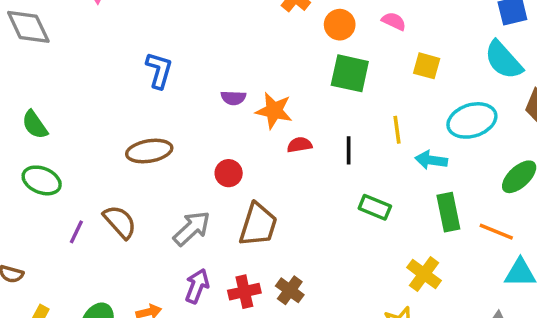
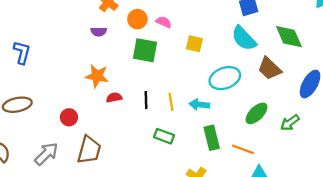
pink semicircle: (394, 21) -> (164, 22), moved
purple semicircle: (233, 98) -> (99, 32), moved
yellow line: (397, 130) -> (171, 102), moved

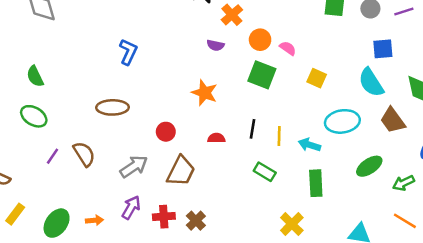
red semicircle: (114, 97) -> (216, 138), moved
orange line: (243, 149) -> (405, 221), moved

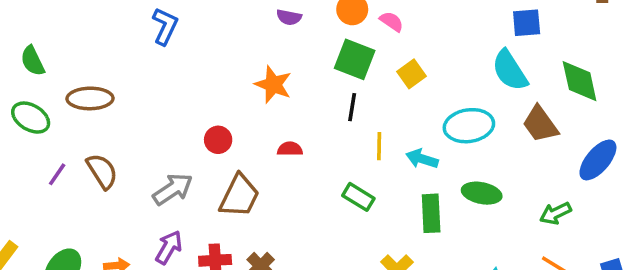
yellow square: (317, 78) -> (412, 74), moved, turned 30
brown ellipse: (113, 107) -> (90, 98), moved
black line: (253, 129) -> (352, 107), moved
green ellipse: (369, 166) -> (482, 193), moved, turned 45

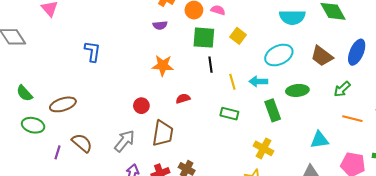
cyan semicircle: (510, 70) -> (292, 17), turned -40
brown trapezoid: (540, 124) -> (322, 56), moved

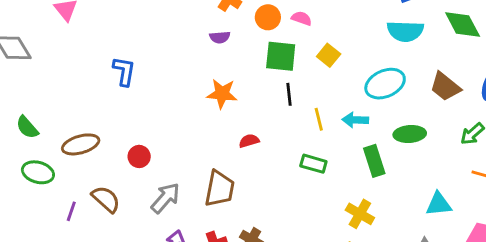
red circle: (141, 106) -> (139, 156), moved

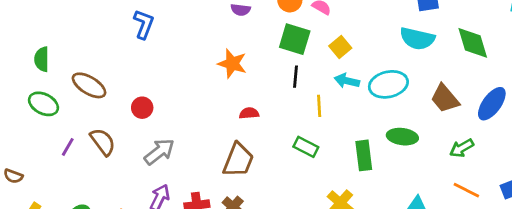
cyan arrow: (355, 120) -> (347, 81), moved
green semicircle: (27, 127) -> (42, 59), turned 30
brown ellipse: (81, 144) -> (89, 85), turned 36
brown trapezoid: (219, 189) -> (238, 160), moved

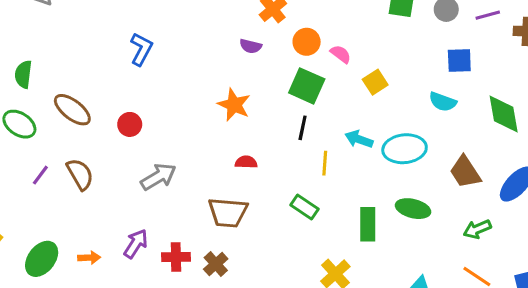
cyan semicircle: (417, 39) -> (443, 102), size x0.7
yellow square: (340, 47) -> (375, 82), moved
red circle: (142, 108) -> (130, 124), moved
gray arrow: (159, 152) -> (158, 177), moved
brown trapezoid: (238, 160) -> (228, 213), turned 66

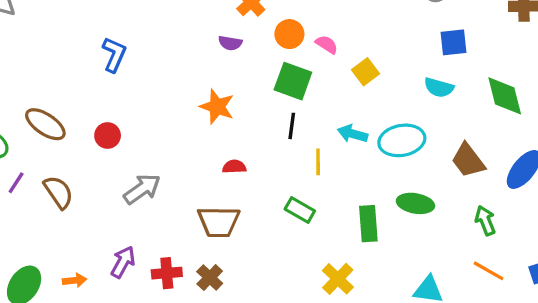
purple line: (40, 175) -> (16, 183), moved
green arrow: (477, 229) -> (485, 221), turned 96

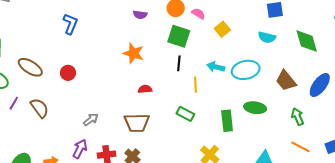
gray arrow: (142, 189) -> (91, 120), moved, size x0.7

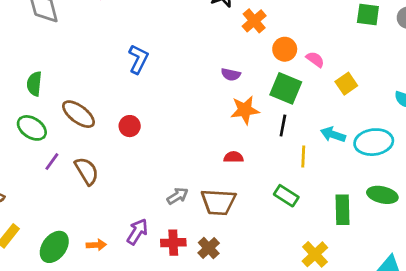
purple semicircle: (140, 15) -> (231, 74), moved
orange star: (133, 53) -> (245, 110), moved, turned -30
gray arrow: (91, 120) -> (178, 196), moved

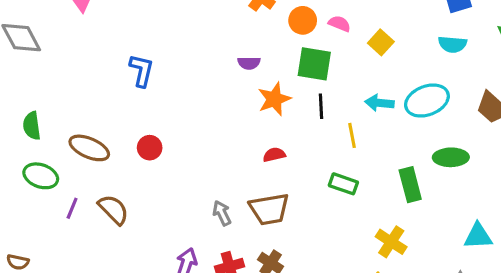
gray arrow: (178, 196) -> (222, 213), turned -70

